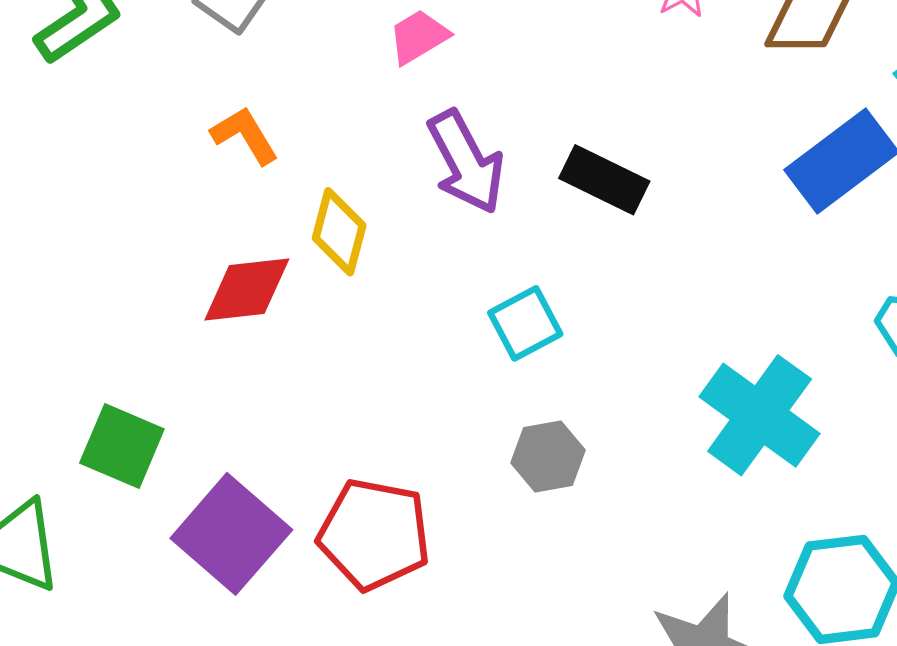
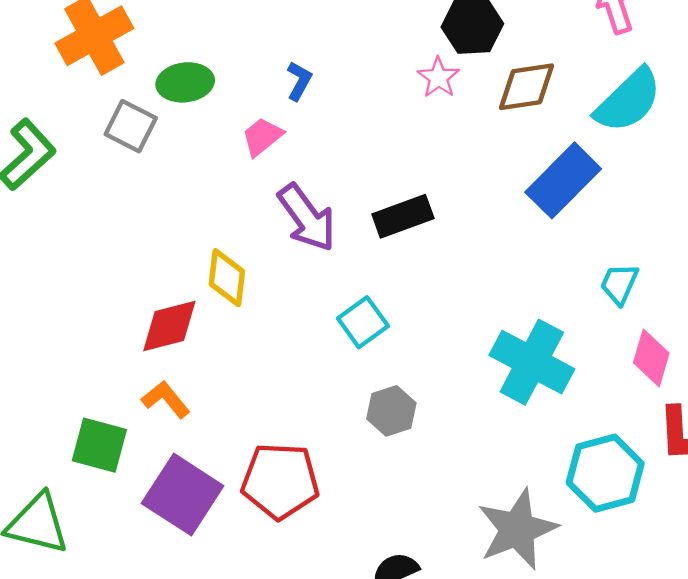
orange L-shape: (245, 135) -> (166, 399), moved
black rectangle: (604, 180) -> (403, 216), turned -38

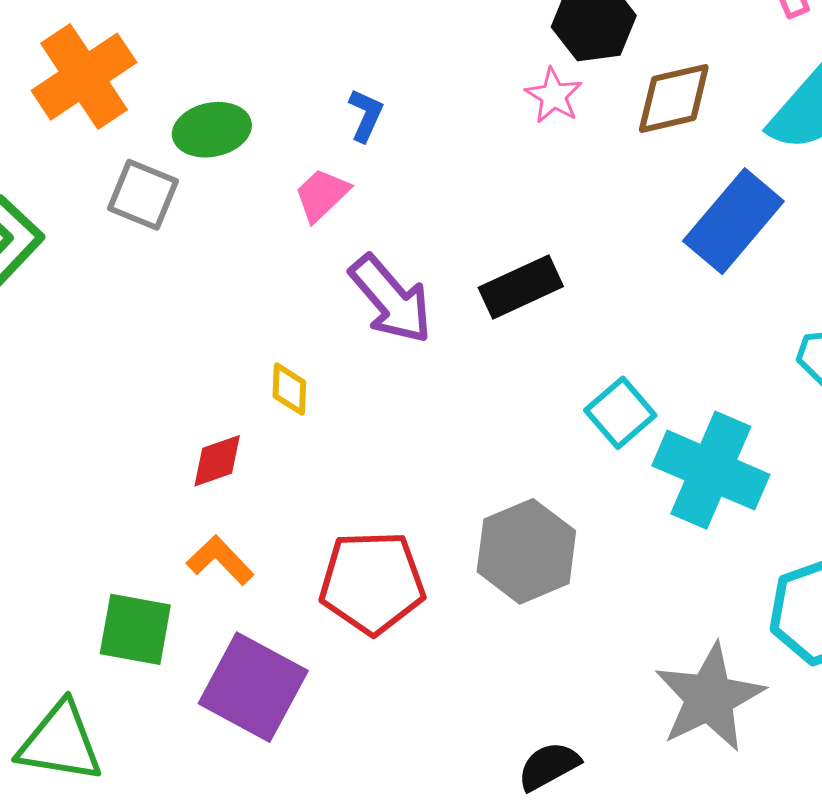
yellow diamond: (227, 278) -> (289, 389), size x0.7
cyan square: (363, 322) -> (620, 413), moved
red diamond: (169, 326) -> (217, 461), size x0.7
gray hexagon: (391, 411) -> (526, 551), size x1.5
red pentagon: (280, 481) -> (372, 582), moved

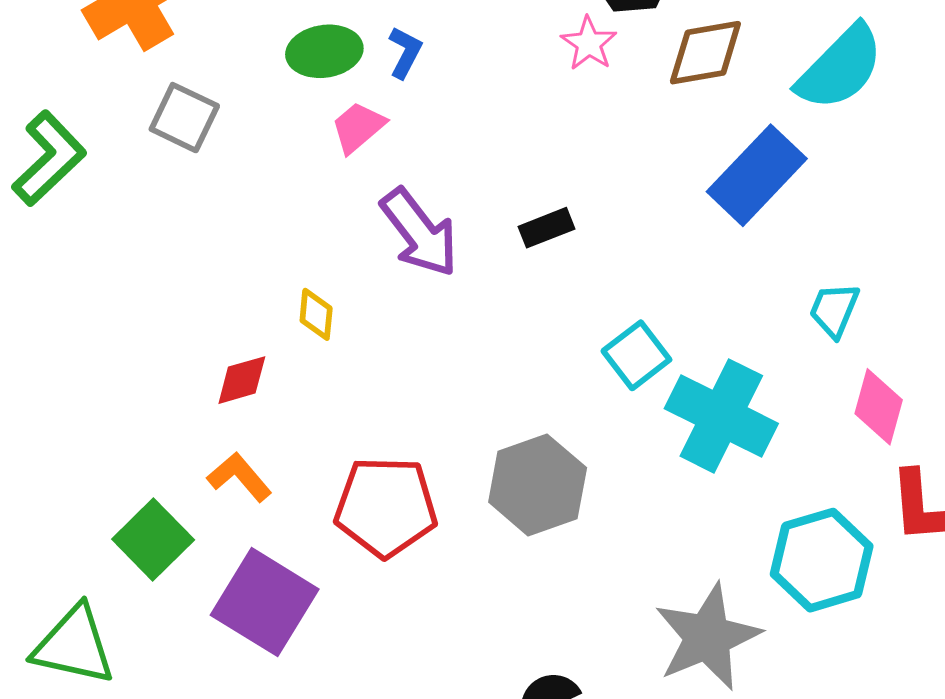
green ellipse: (212, 130) -> (324, 51), moved
black rectangle: (521, 287) -> (546, 228), size x0.7
green square: (135, 629) -> (153, 540), turned 32

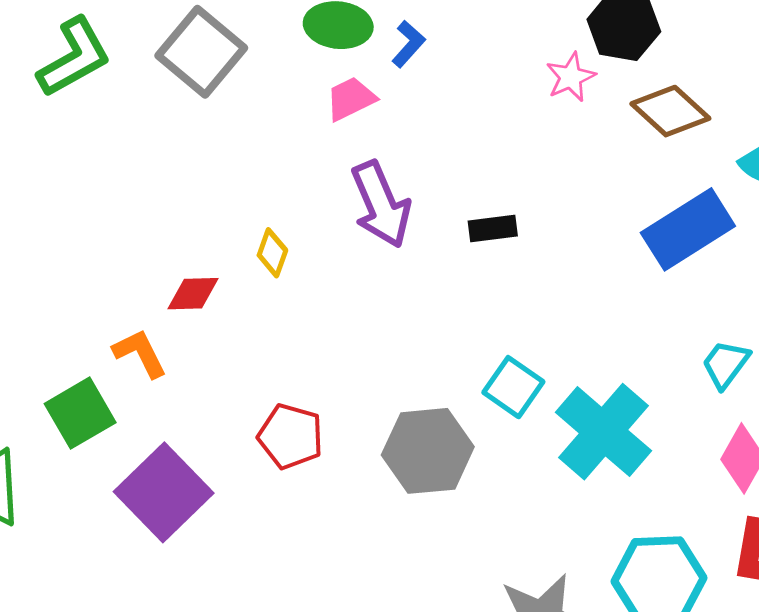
brown diamond: (705, 53) -> (670, 111), turned 38
gray square: (184, 118) -> (201, 52), size x1.4
cyan square: (636, 355) -> (513, 387), moved, turned -32
orange L-shape: (239, 477) -> (140, 353), moved
red pentagon: (386, 507) -> (291, 436), size x0.7

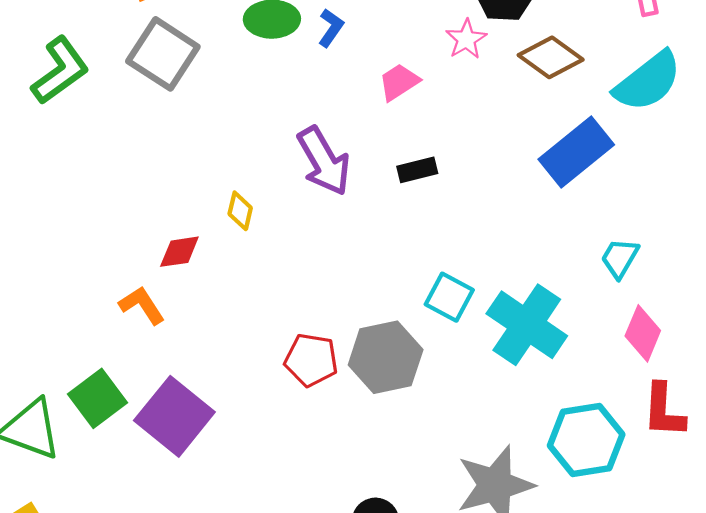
pink trapezoid: (351, 99) -> (399, 82), moved
green square: (80, 413) -> (98, 398), moved
red pentagon: (291, 436) -> (311, 360), moved

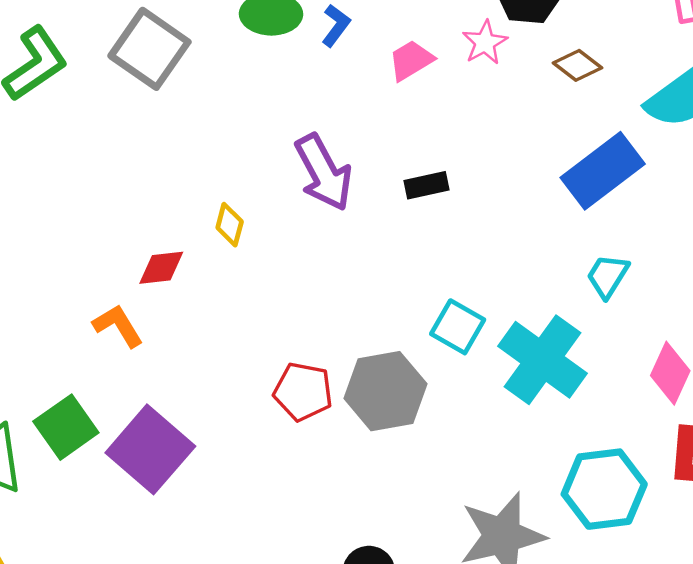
brown diamond: (551, 57) -> (577, 65), size x0.7
pink trapezoid: (399, 82) -> (411, 60), moved
cyan trapezoid: (620, 258) -> (608, 276), moved

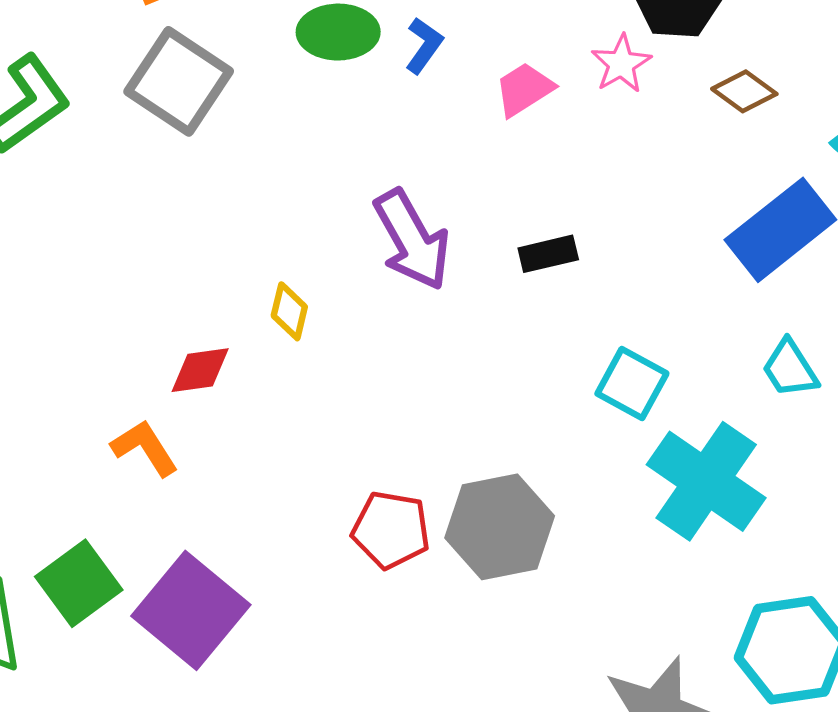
cyan trapezoid: (608, 276) -> (790, 369), turned -63
cyan square: (458, 327) -> (632, 383), moved

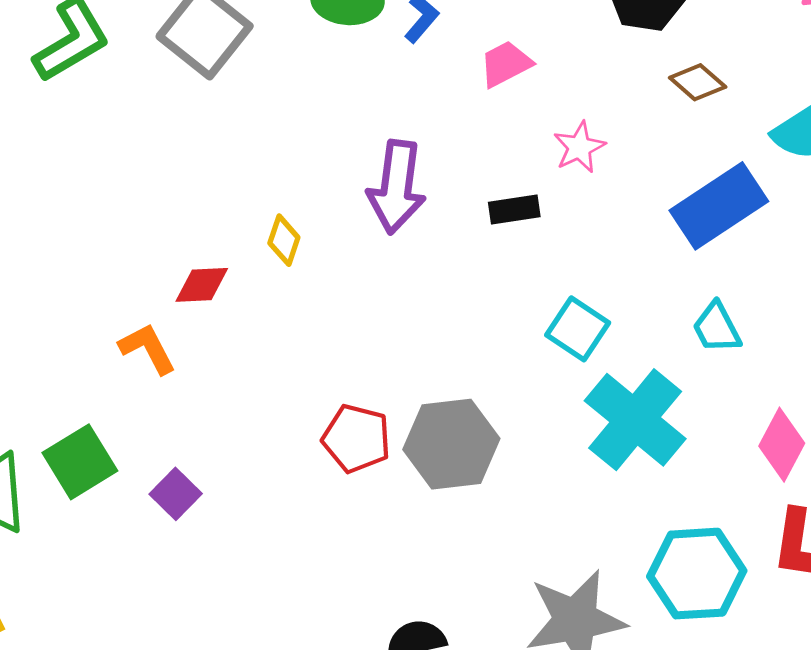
pink star: (621, 64) -> (579, 147), moved
purple arrow: (412, 240) -> (396, 187), turned 32
purple square: (191, 610) -> (176, 494), size x0.5

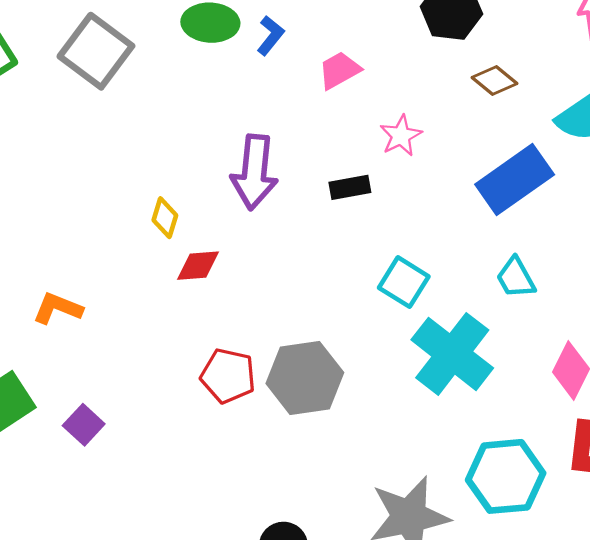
red diamond: (202, 285) -> (198, 266), moved
orange L-shape: (148, 349) -> (58, 308), turned -39

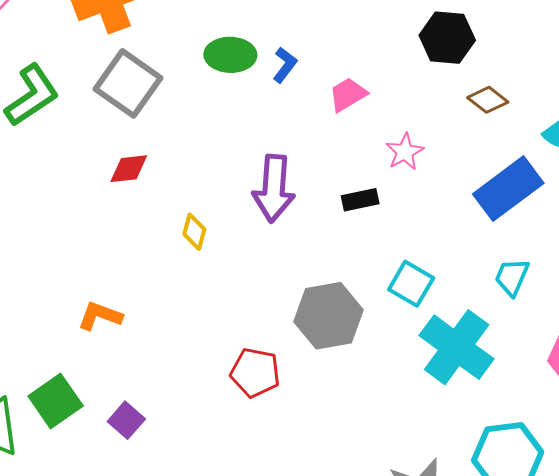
red diamond: (198, 266) -> (129, 169), moved
cyan trapezoid: (516, 278) -> (512, 277), turned 54
gray hexagon: (305, 378) -> (329, 316), moved

